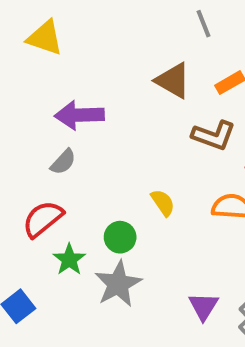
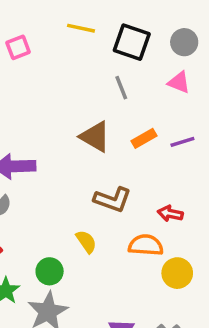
brown L-shape: (214, 135) -> (112, 200), moved

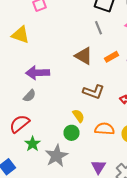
orange semicircle: (146, 245) -> (104, 129), moved
green circle: (50, 271) -> (72, 133), moved

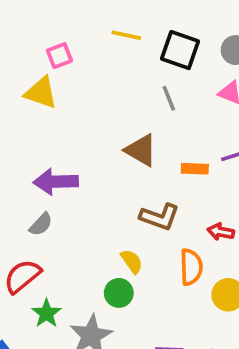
yellow triangle: (20, 35) -> (41, 93), moved
orange rectangle: (112, 57) -> (195, 169), moved, turned 32
orange semicircle: (104, 129) -> (191, 267), moved, turned 84

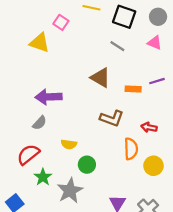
pink square: (59, 56) -> (61, 22), moved, turned -35
gray line: (169, 98) -> (117, 46), turned -35
yellow semicircle: (132, 261) -> (69, 144), moved, turned 133

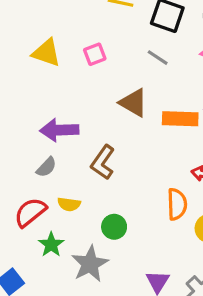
pink square: (61, 22) -> (95, 54), moved, turned 35
orange rectangle: (133, 89) -> (180, 119), size x1.5
brown L-shape: (112, 118) -> (103, 162), moved, turned 105
yellow semicircle: (69, 144) -> (69, 204), moved

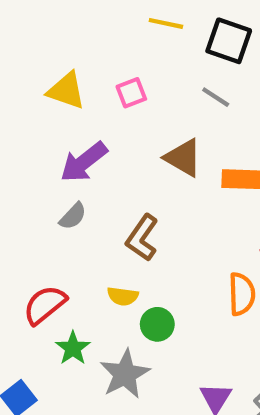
purple arrow: (59, 130) -> (84, 162), moved, turned -36
gray semicircle: (46, 167) -> (73, 216), moved
yellow semicircle: (69, 204) -> (123, 296), moved

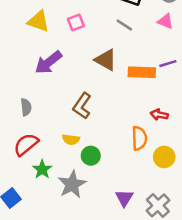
gray semicircle: (73, 216) -> (26, 107), moved, turned -49

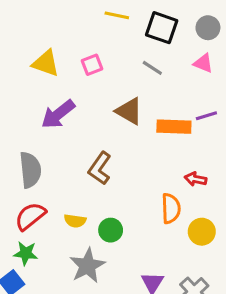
gray semicircle: (26, 107) -> (30, 170), size x1.6
yellow semicircle: (71, 140) -> (75, 221), moved
green star: (42, 169) -> (26, 253), moved, turned -30

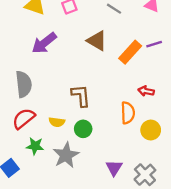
orange rectangle: (174, 127) -> (130, 52), turned -50
brown L-shape: (100, 168) -> (81, 96), moved, turned 140
green star: (26, 253) -> (35, 146), moved

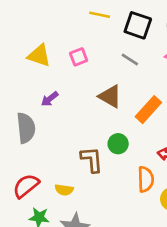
purple arrow: (44, 43) -> (50, 99), size x0.6
gray semicircle: (24, 84) -> (26, 128), moved
green circle: (83, 129) -> (118, 144), moved

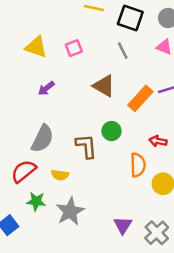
gray line: (130, 60) -> (123, 51), turned 30
gray semicircle: (26, 128) -> (42, 139), moved, turned 32

